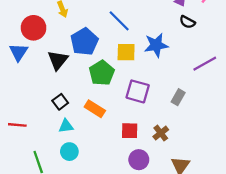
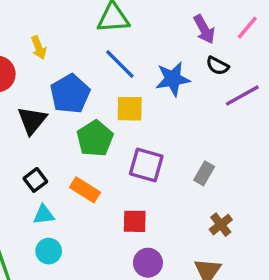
blue star: (156, 45) -> (173, 79), moved
purple line: (205, 64) -> (242, 95), moved
brown cross: (161, 133) -> (221, 225), moved

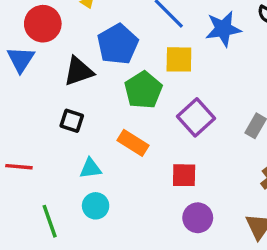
black triangle: (32, 120) -> (79, 71), turned 32
purple square: (146, 165) -> (196, 117), turned 32
black square: (35, 180) -> (72, 121), moved, turned -35

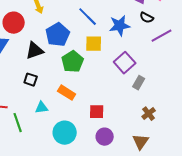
purple square: (196, 117) -> (125, 63), moved
cyan circle: (96, 206) -> (65, 133), moved, size x1.5
green line: (50, 221) -> (18, 123), moved

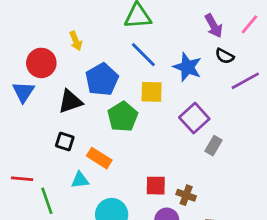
blue star: (120, 26) -> (187, 67), turned 30
orange rectangle: (67, 93) -> (99, 158), moved
brown cross: (149, 114) -> (186, 195), moved, turned -32

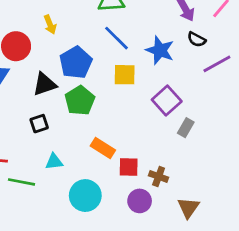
green pentagon: (123, 117) -> (80, 101), moved
black square: (65, 141) -> (39, 124), turned -36
orange rectangle: (99, 158) -> (103, 148), moved
green line: (47, 201) -> (21, 182), turned -60

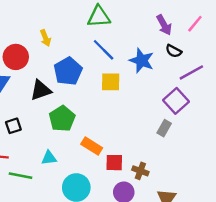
green pentagon: (80, 101) -> (62, 119), moved
purple square: (167, 101) -> (176, 101), moved
black square: (39, 124) -> (13, 126), moved

